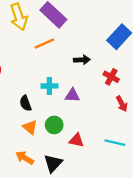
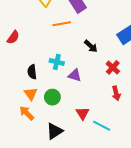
black arrow: (82, 60) -> (91, 46), turned 32
red triangle: (76, 140) -> (83, 113), moved, turned 32
orange arrow: (25, 158) -> (27, 113), moved
black triangle: (53, 163) -> (54, 131), moved

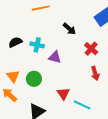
black semicircle: (32, 72) -> (15, 42), moved, turned 72

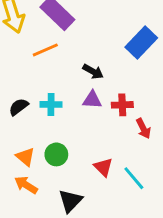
red cross: (91, 49) -> (122, 105), moved, turned -32
purple triangle: (55, 57) -> (92, 100), moved
cyan line: (82, 105) -> (134, 178), turned 36

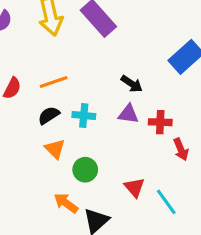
orange line: (45, 50) -> (54, 82), moved
orange triangle: (25, 157) -> (55, 149), moved
orange arrow: (26, 185) -> (66, 203), moved

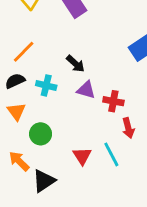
orange line: (54, 82) -> (24, 52), turned -35
black arrow: (132, 84) -> (75, 64), moved
cyan line: (166, 202) -> (111, 154), moved

